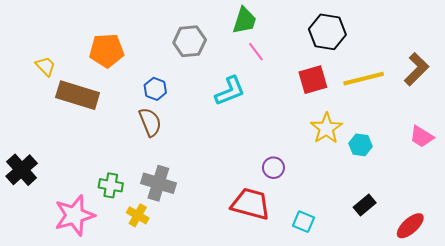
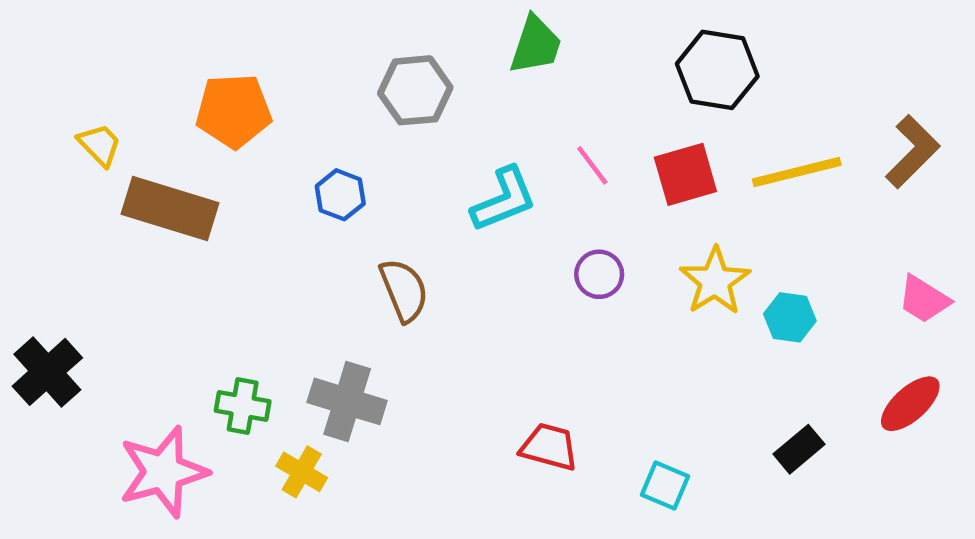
pink line: (256, 52) -> (592, 165), moved
brown semicircle: (150, 122) -> (404, 290), moved
purple circle: (273, 168) -> (599, 274), moved
red trapezoid: (251, 204) -> (549, 447), size x0.7
red ellipse: (410, 226) -> (910, 404), moved

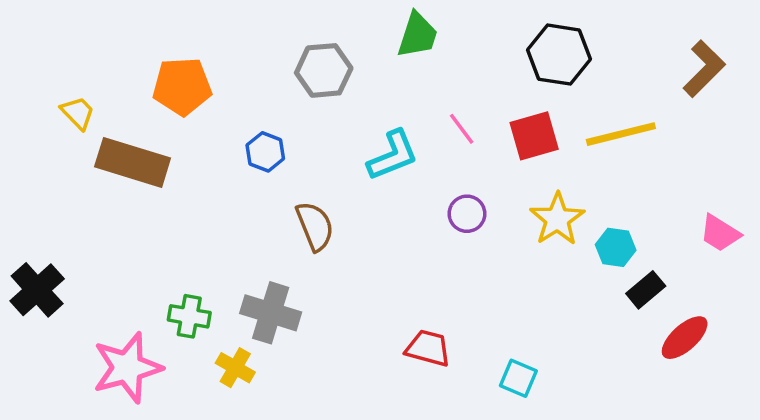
brown L-shape: (913, 152) -> (704, 69), moved
red ellipse: (910, 404) -> (685, 338), moved
black rectangle: (799, 449) -> (646, 290), moved

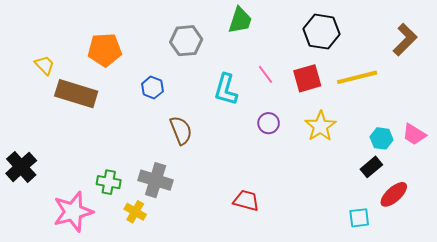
cyan L-shape: (393, 155) -> (226, 90), turned 128
cyan hexagon: (616, 247) -> (382, 138), moved
cyan square: (518, 378) -> (359, 218), moved, turned -30

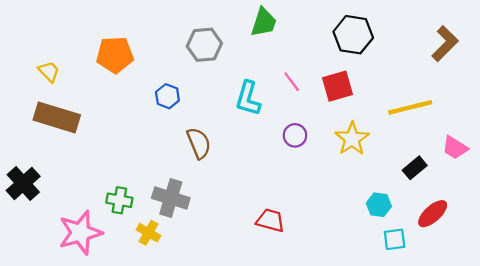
yellow line: (357, 77) -> (410, 107), moved
brown rectangle: (76, 94) -> (57, 117), moved
cyan hexagon: (382, 138) -> (379, 205), moved
black rectangle: (371, 167) -> (415, 168), moved

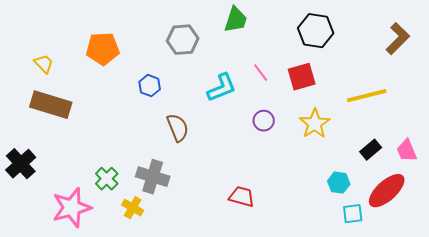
cyan L-shape: (248, 98) -> (222, 88), turned -128
pink trapezoid: (455, 148) -> (407, 151), moved, turned 35
green cross: (119, 200) -> (107, 179), turned 35
red ellipse: (433, 214) -> (387, 191), size x1.4

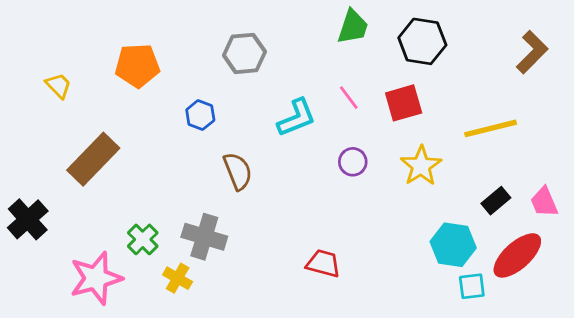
green trapezoid: (236, 20) -> (353, 27), moved
brown rectangle: (51, 105) -> (93, 159), moved, turned -63
cyan hexagon: (339, 183) -> (453, 245), size x1.5

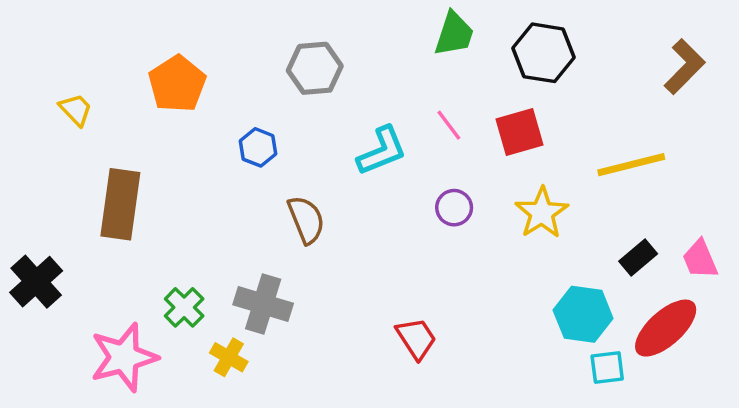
orange pentagon: (137, 66) -> (177, 84), turned -30
brown rectangle: (93, 159) -> (120, 204), turned -36
red trapezoid: (323, 263) -> (416, 338), turned 42

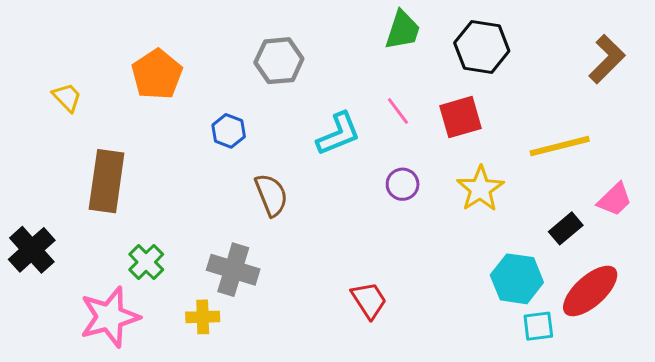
pink trapezoid: (700, 259) -> (615, 199), moved, turned -111
green cross: (184, 307) -> (146, 262), moved
yellow cross: (229, 357) -> (203, 317), turned -32

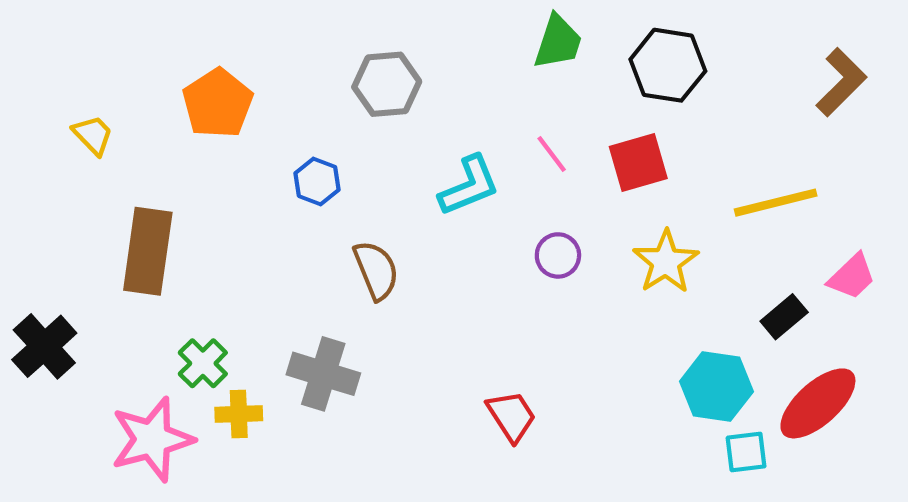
yellow cross: (203, 317) -> (239, 414), moved

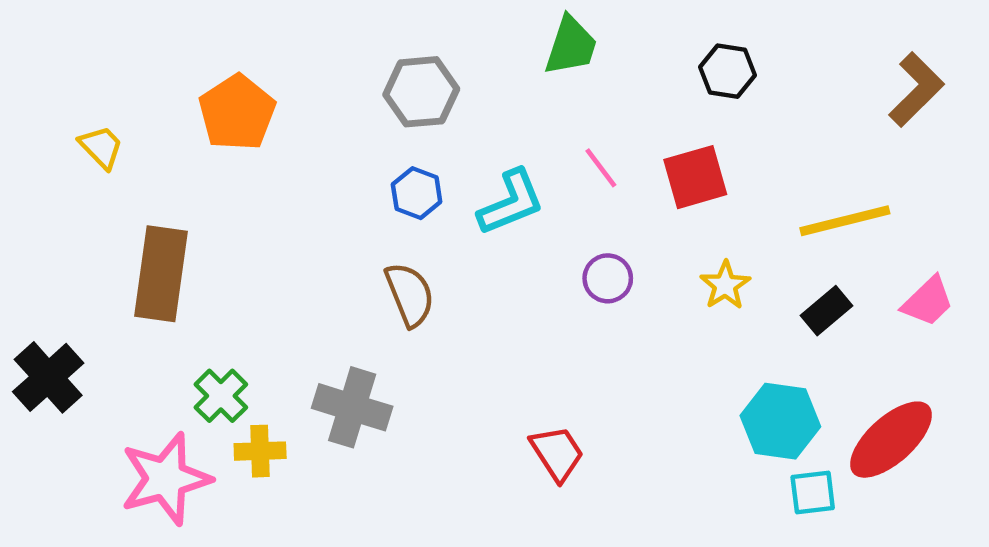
green trapezoid: (558, 42) -> (571, 46), moved
black hexagon: (668, 65) -> (727, 71), size x0.7
blue hexagon: (317, 181) -> (417, 193), moved
yellow star: (666, 262) -> (725, 285), size x0.7
black rectangle: (784, 317) -> (826, 311), moved

